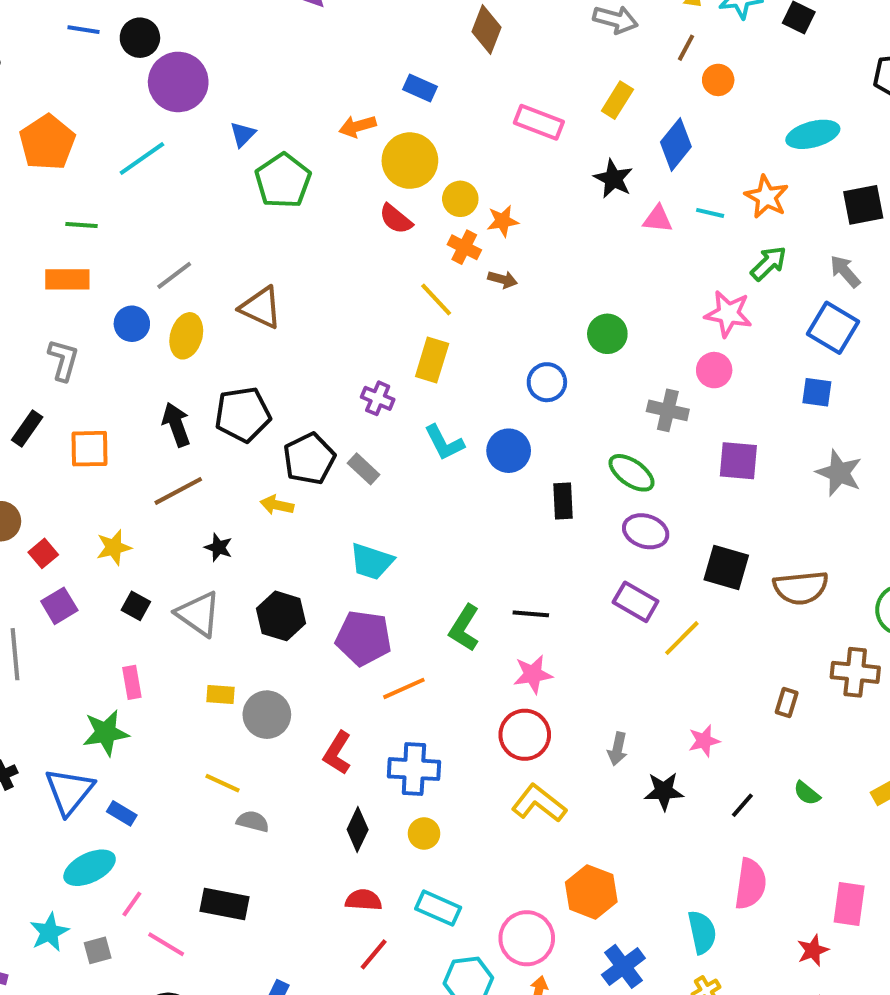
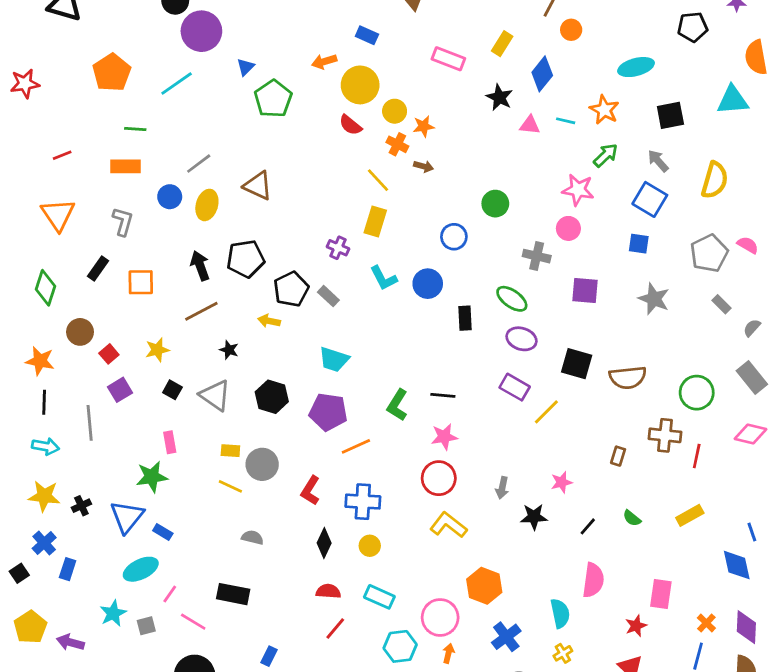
yellow line: (223, 783) -> (230, 486), moved

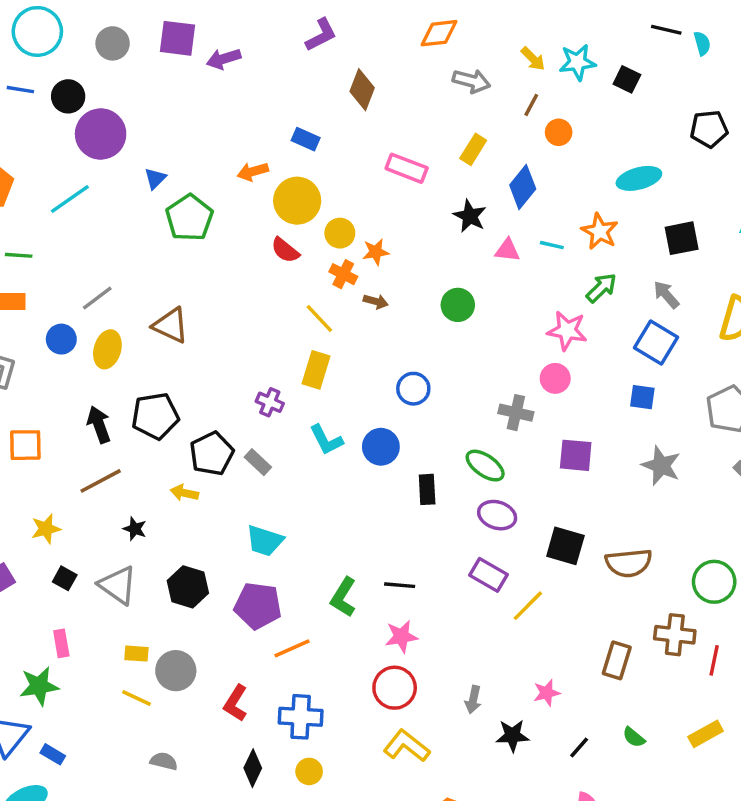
green circle: (495, 204) -> (458, 305), moved
brown rectangle: (618, 456) -> (617, 660), size x1.5

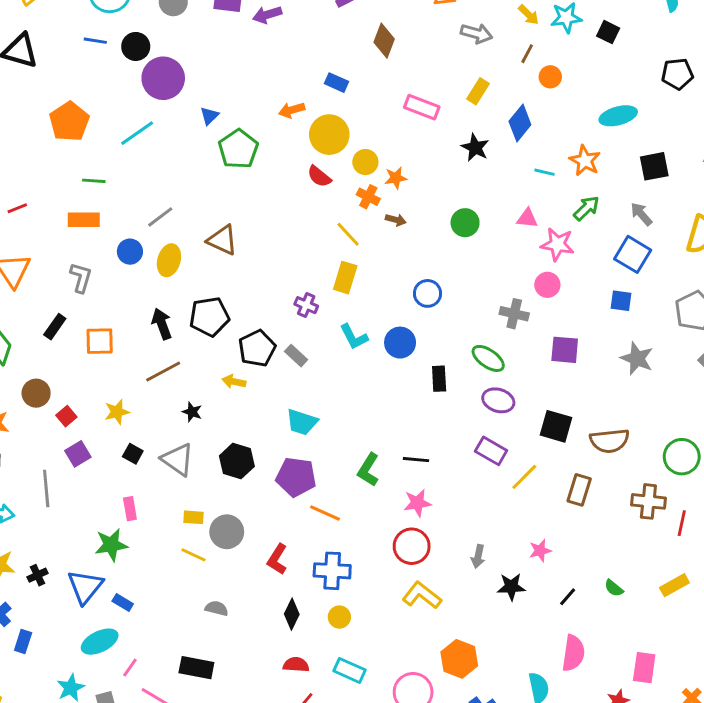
pink triangle: (507, 250) -> (527, 218), moved
orange line: (292, 648) -> (325, 513), turned 48
brown rectangle: (617, 660) -> (579, 490), moved

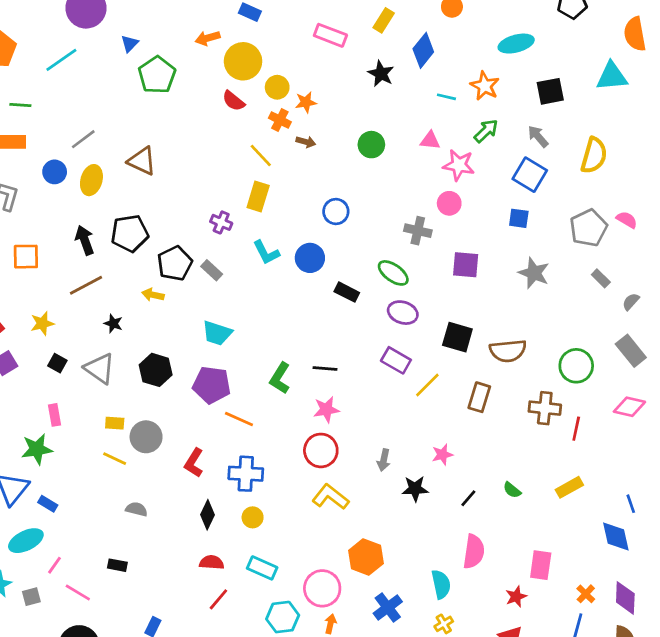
black rectangle: (439, 379) -> (347, 292), turned -60
black rectangle: (196, 668) -> (117, 565), size x0.6

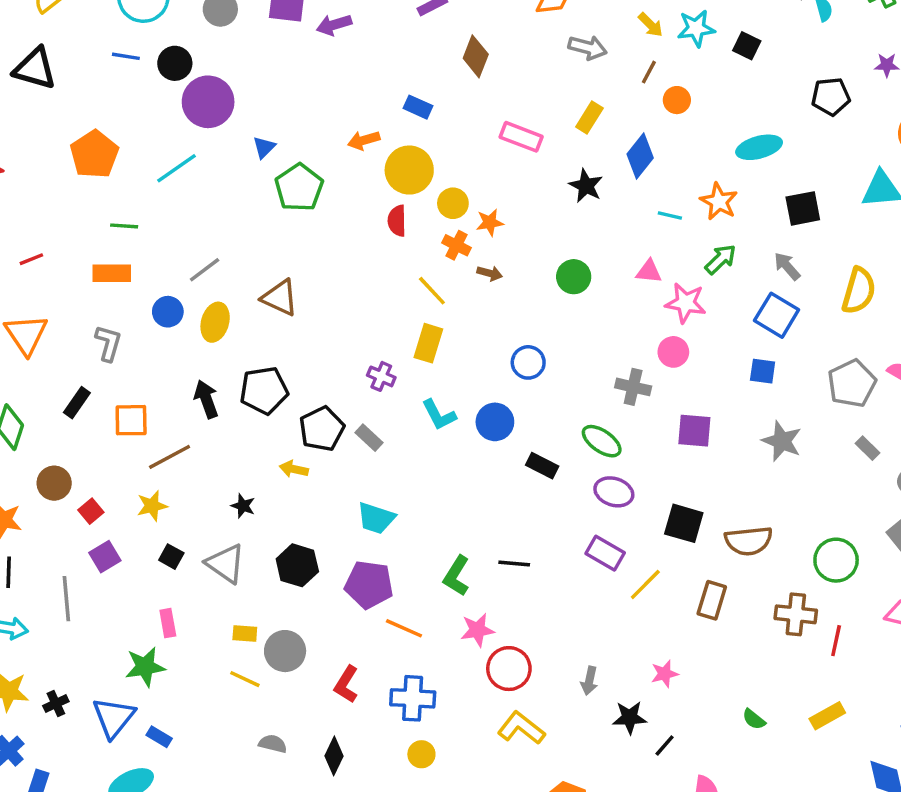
red semicircle: (233, 101) -> (397, 221), turned 50
brown line: (86, 285) -> (170, 457), moved
pink star: (326, 409) -> (477, 630), moved
black line: (468, 498) -> (665, 745), moved
black diamond: (208, 515) -> (334, 756), moved

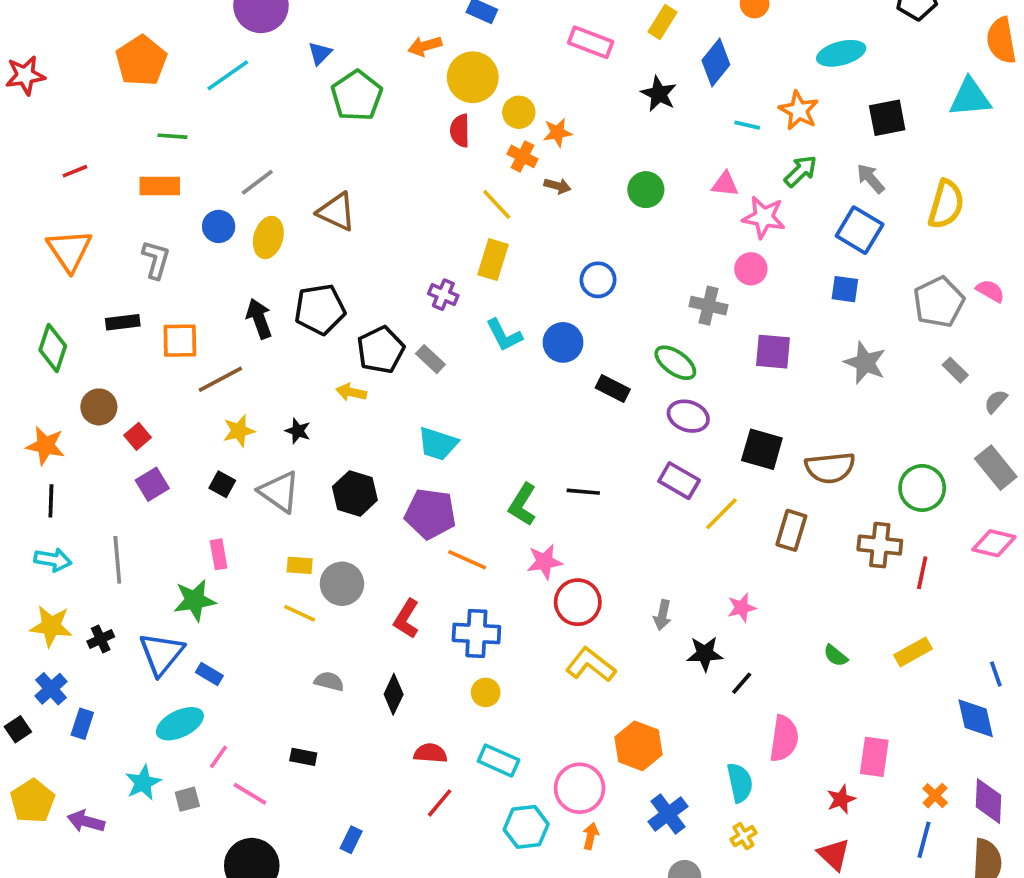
black rectangle: (77, 403) -> (123, 322), turned 48
yellow star: (152, 506) -> (239, 431), moved
gray line: (66, 599) -> (117, 560), moved

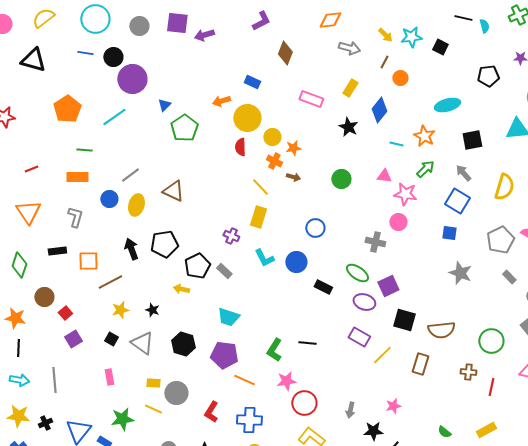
purple square: (773, 352) -> (388, 286), moved, turned -30
brown cross: (880, 545) -> (468, 372), size x0.7
green star: (195, 600) -> (122, 419), moved

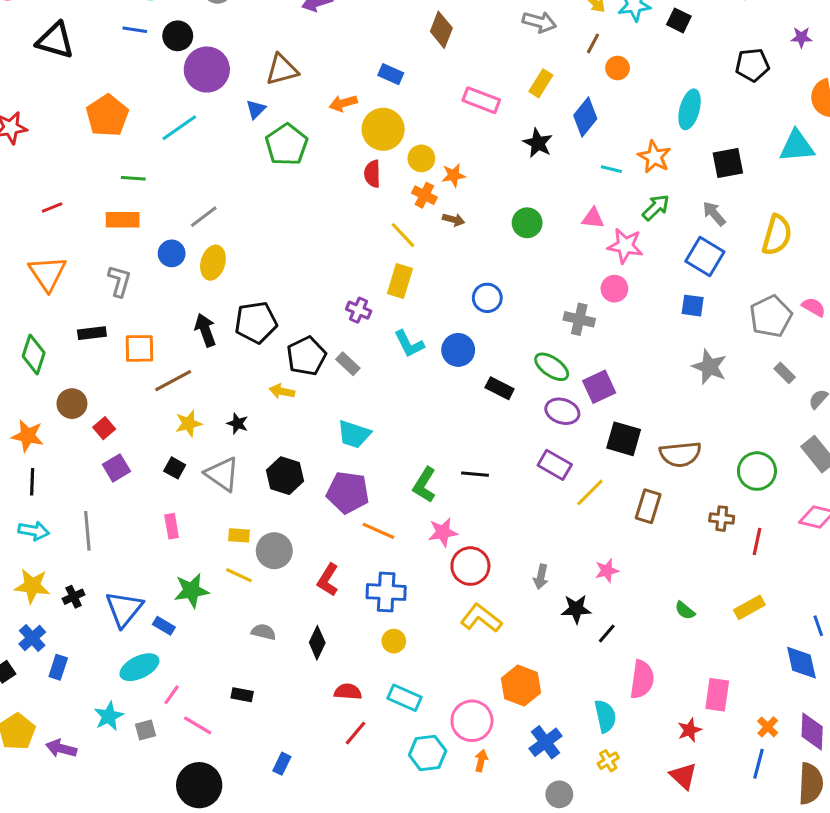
cyan ellipse: (447, 105) -> (690, 109), turned -60
brown triangle: (173, 191) -> (282, 70), moved, turned -40

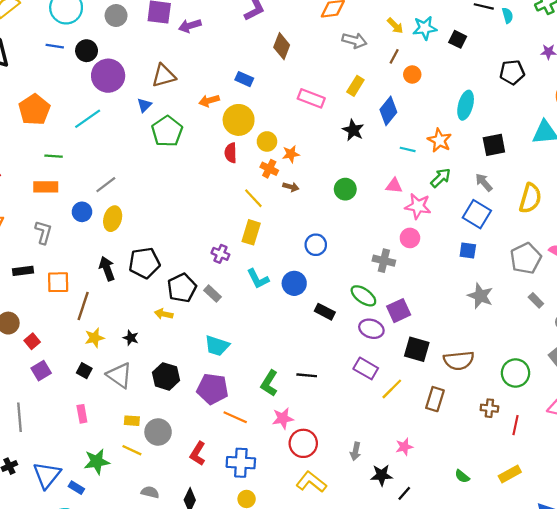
brown line: (173, 381) -> (83, 306), turned -44

